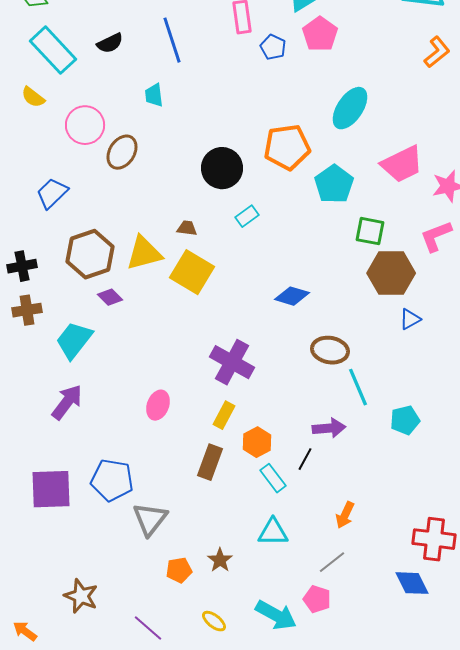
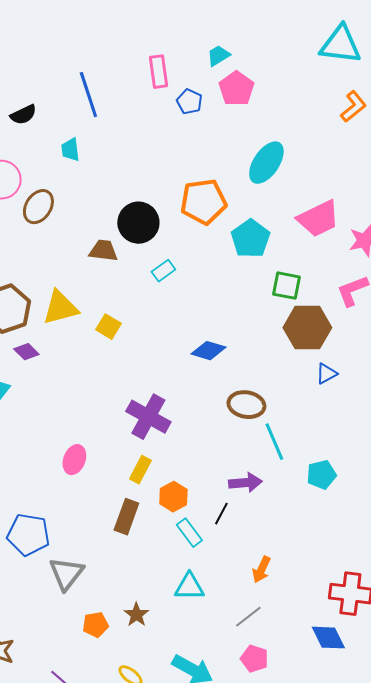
black semicircle: (110, 43) -> (23, 115), moved
brown trapezoid: (187, 228) -> (103, 251), moved, size x1.4
yellow square: (192, 272) -> (108, 327), size x0.6
pink pentagon: (317, 599) -> (254, 659), moved

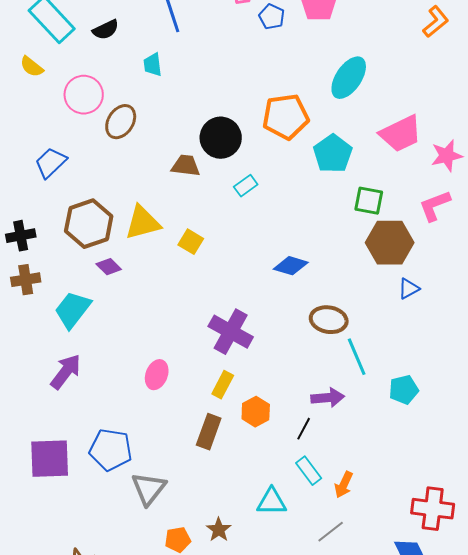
cyan rectangle: (189, 533) -> (309, 471), moved

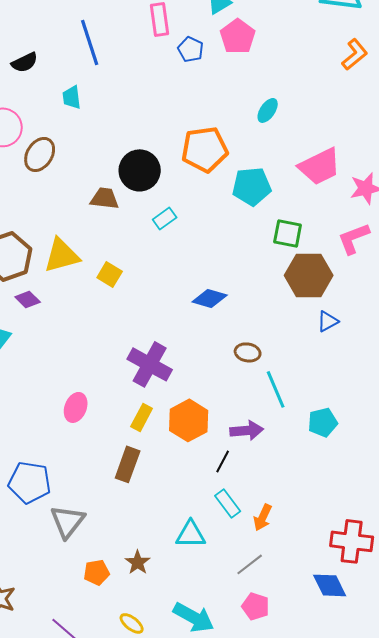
cyan ellipse: (349, 78) -> (268, 110), size x0.6
cyan pentagon: (333, 154) -> (252, 186), turned 30
brown ellipse: (329, 320) -> (248, 352), size x0.7
orange hexagon: (256, 412) -> (189, 420), moved, size x1.4

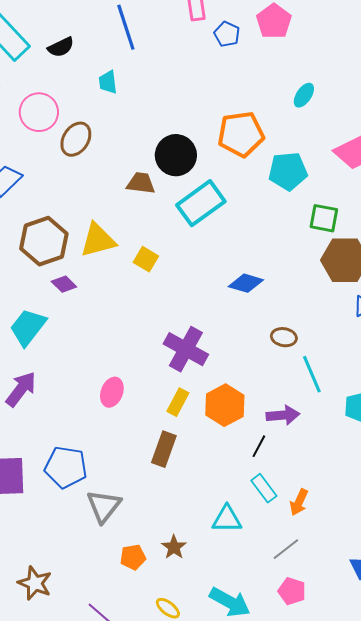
cyan rectangle: (165, 218) -> (201, 203), size x2.0

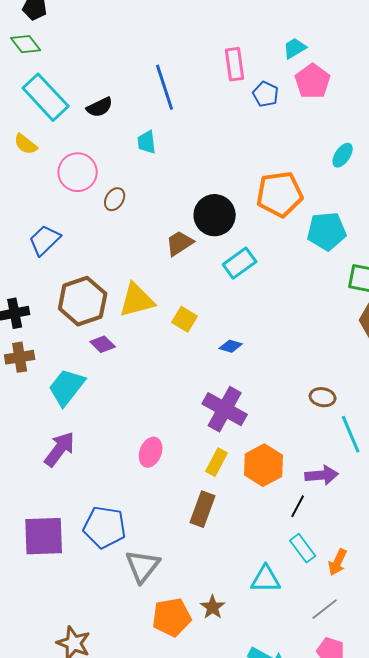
brown ellipse: (76, 139) -> (115, 199), size x0.7
brown trapezoid: (141, 183) -> (180, 243), turned -40
cyan rectangle: (201, 203) -> (240, 263), size x0.7
blue diamond: (246, 283) -> (231, 346), moved, size x0.7
orange pentagon: (133, 557) -> (172, 617), size x1.5

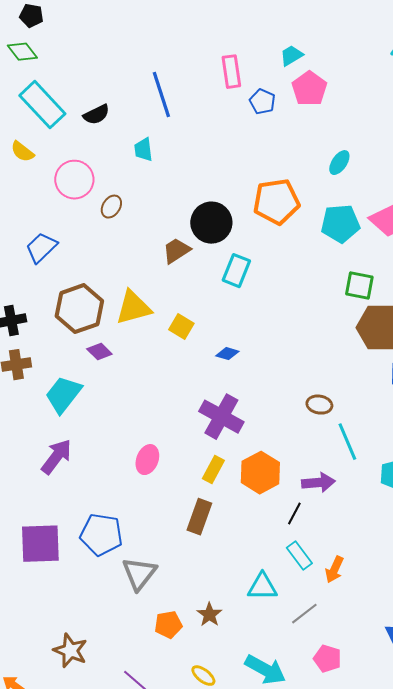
cyan pentagon: (327, 231) -> (340, 224), moved
cyan rectangle: (240, 263) -> (236, 271), turned -32
gray line: (325, 609) -> (304, 614), moved
orange pentagon: (172, 617) -> (168, 625), size x0.7

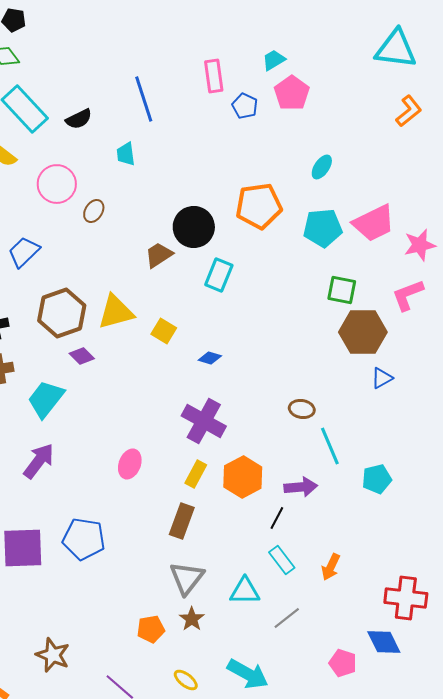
orange arrow: (334, 570) -> (331, 567), moved
gray triangle: (139, 574) -> (187, 578), moved
pink pentagon: (327, 659) -> (343, 663), moved

